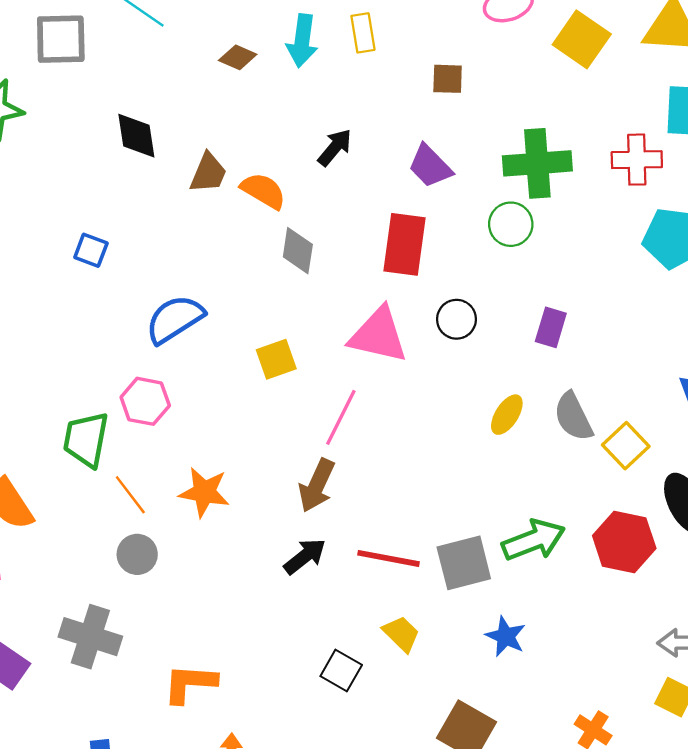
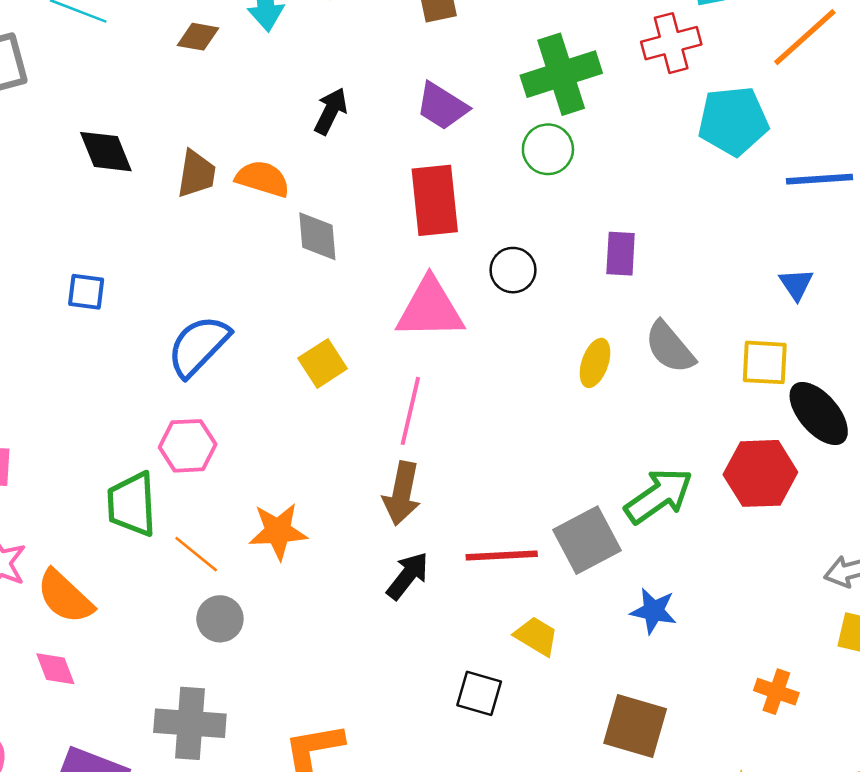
yellow square: (626, 446) -> (765, 362), moved, turned -30

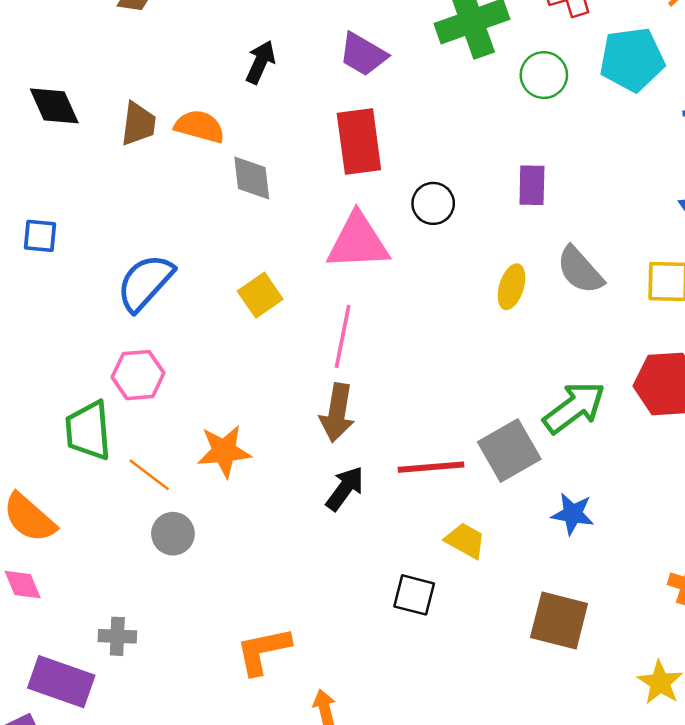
green circle: (548, 149) -> (544, 75), moved
gray cross: (190, 723) -> (117, 636), moved, size x0.6

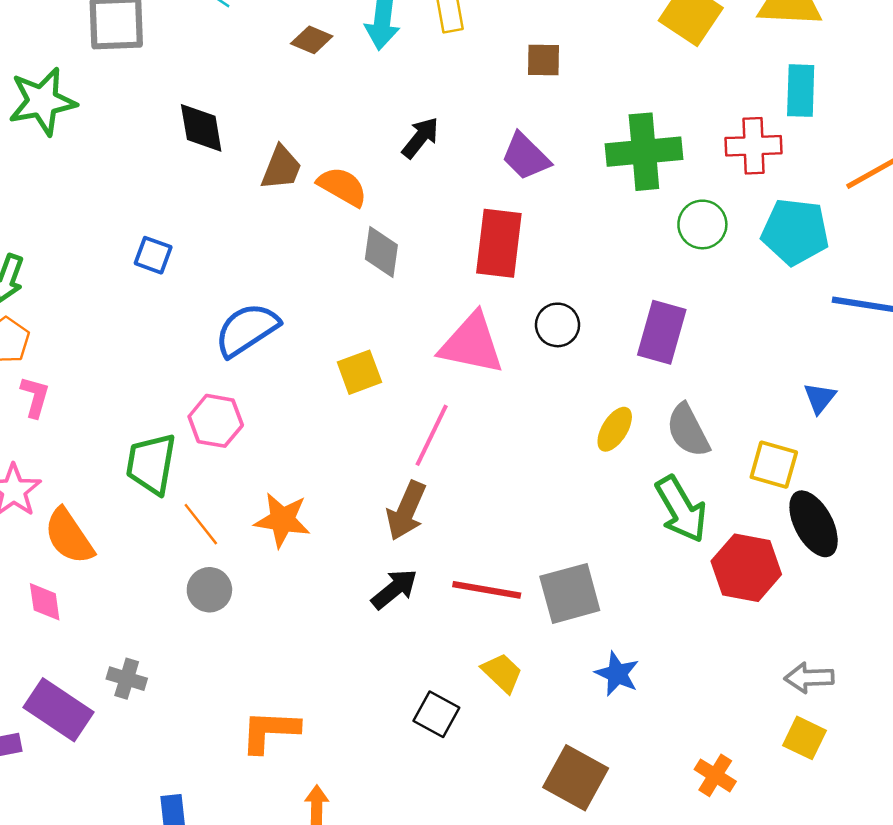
purple rectangle: (532, 185) -> (662, 332), size x1.4
green arrow: (574, 408) -> (681, 509), moved, turned 82

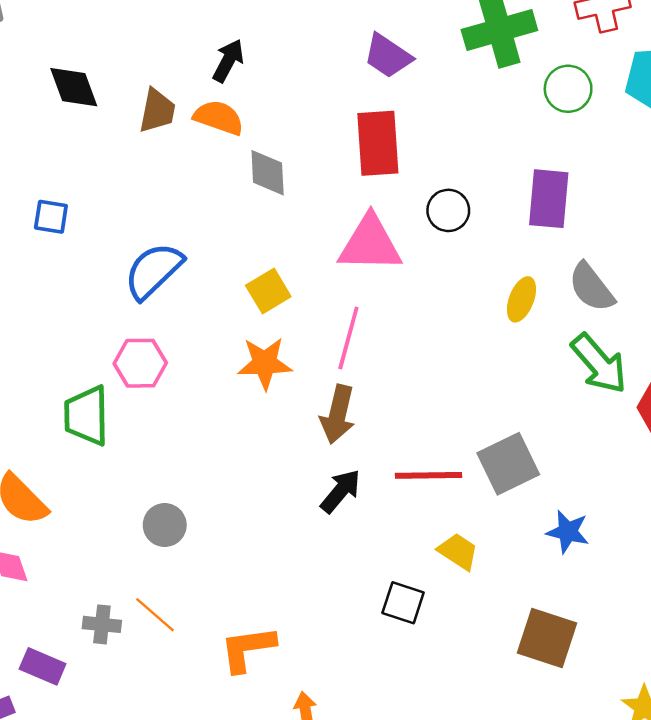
black arrow: (420, 138) -> (228, 61), moved
orange star: (282, 520) -> (265, 363), moved
orange line: (201, 524) -> (155, 615), moved
purple rectangle: (58, 710) -> (43, 666), size x0.7

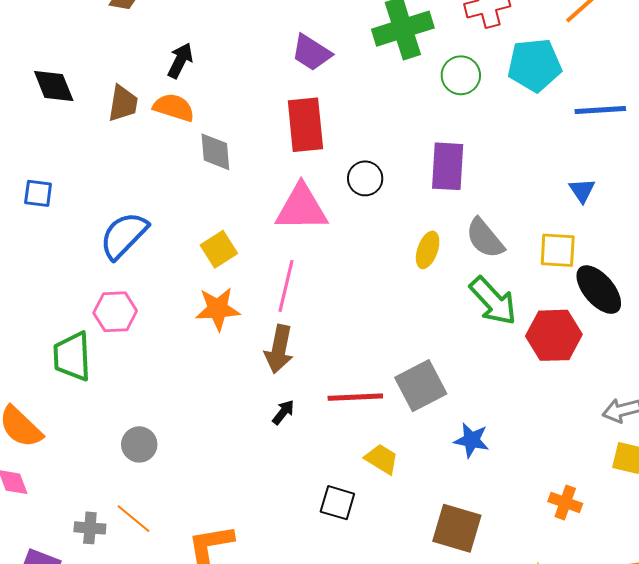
black arrow: (341, 491) -> (283, 412), size x0.7

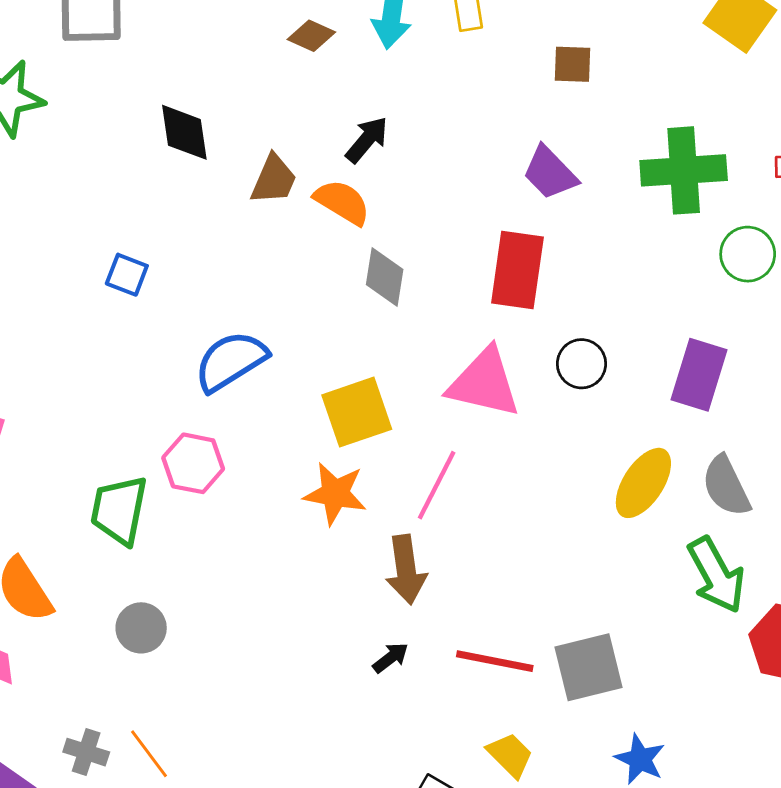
yellow square: (219, 249) -> (357, 412), size x1.4
yellow ellipse: (428, 250) -> (643, 483), size x1.4
brown arrow: (279, 349) -> (406, 570), turned -33
gray circle: (139, 444) -> (141, 628), moved

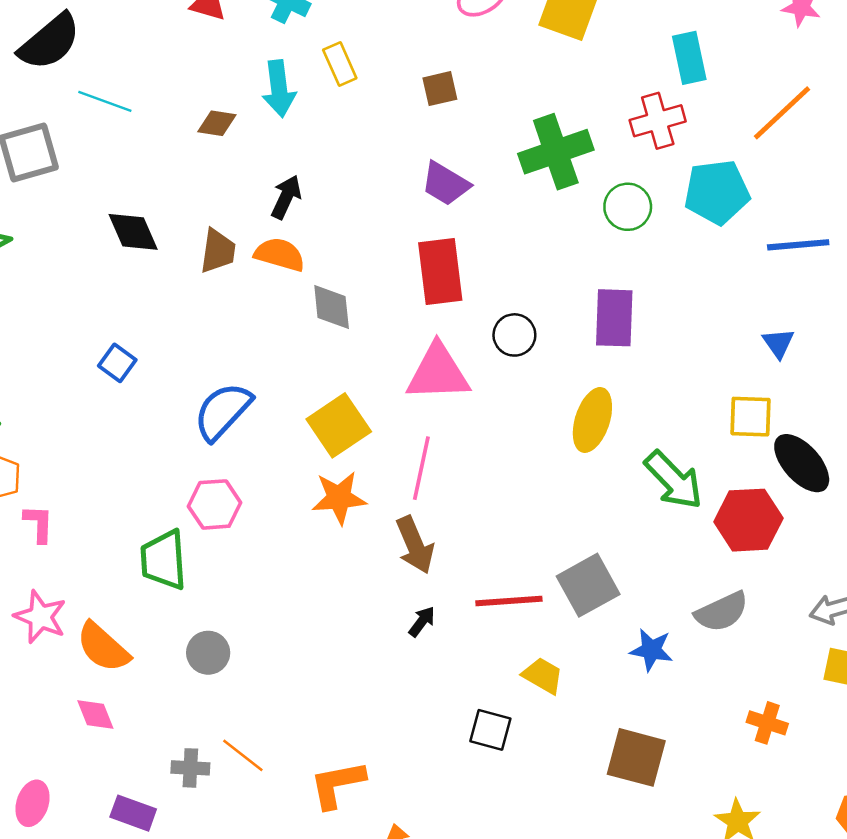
blue square: (127, 275) -> (117, 363), turned 30
gray semicircle: (726, 486) -> (722, 612), moved, turned -74

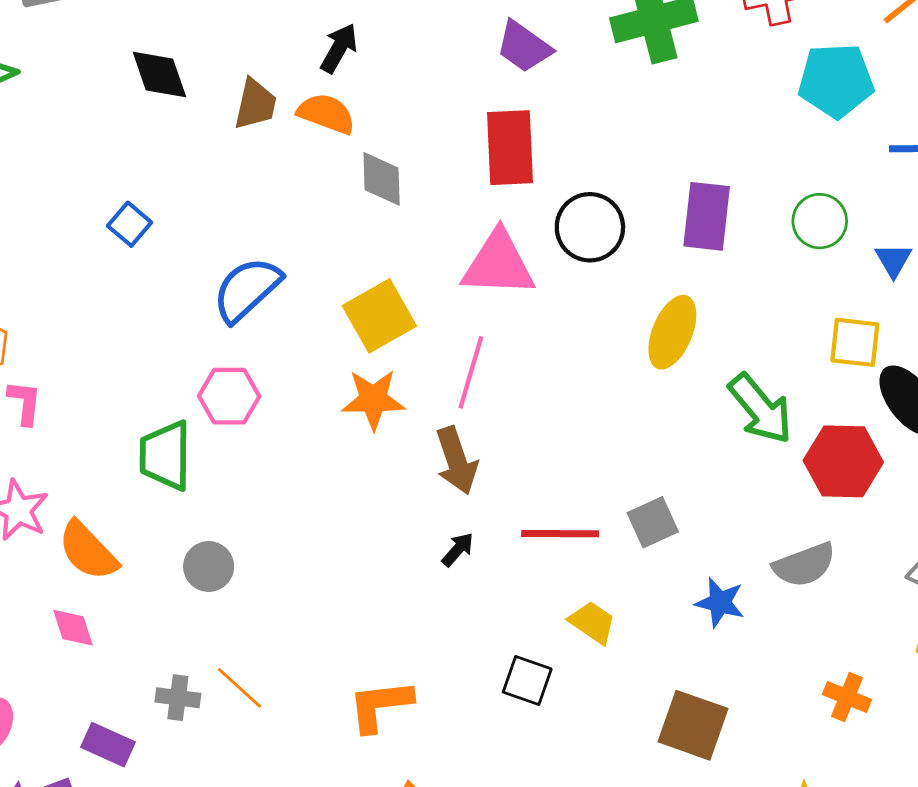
green circle: (628, 207) -> (820, 221), moved
black circle: (514, 335) -> (590, 227), size x1.4
gray square: (588, 585) -> (653, 522), size x0.7
orange L-shape: (337, 784) -> (380, 705), moved

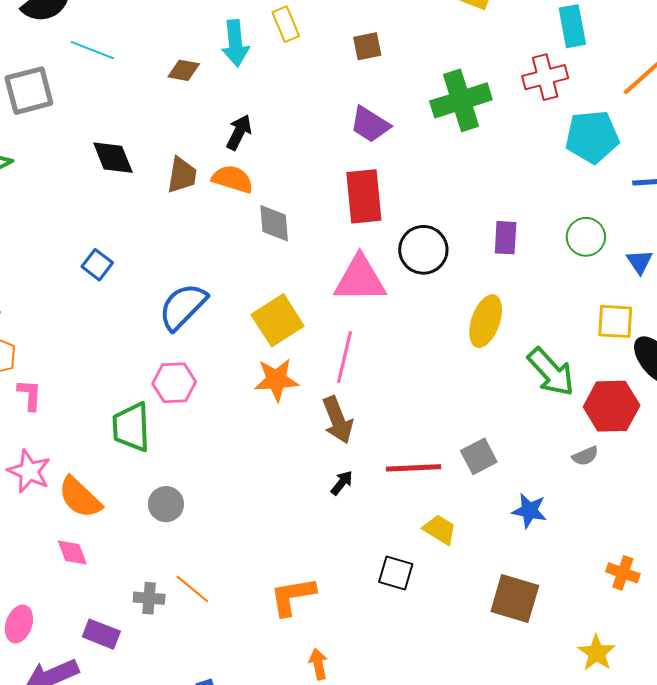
purple rectangle: (707, 216) -> (506, 238), size x0.7
gray semicircle: (804, 565) -> (585, 456), moved, size x0.6

